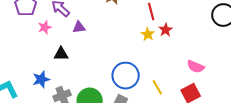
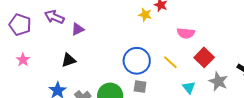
pink star: (45, 27) -> (23, 60), moved
pink semicircle: (196, 67) -> (186, 33), moved

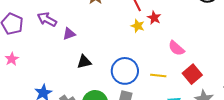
pink semicircle: (186, 33) -> (176, 48), turned 30
black triangle: (69, 60) -> (84, 62), moved
yellow line: (170, 62) -> (158, 76), turned -42

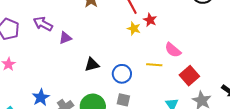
black triangle: (84, 62) -> (92, 65), moved
blue circle: (125, 71) -> (122, 74), size x0.7
yellow line: (158, 76) -> (154, 65), moved

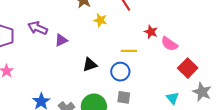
red star: (150, 20) -> (151, 32), moved
yellow star: (134, 29) -> (100, 20), moved
yellow line: (154, 65) -> (129, 51), moved

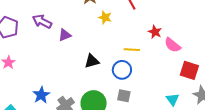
red square: (188, 68) -> (189, 70), turned -30

